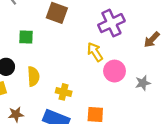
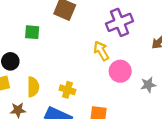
yellow semicircle: (33, 76) -> (33, 87), moved

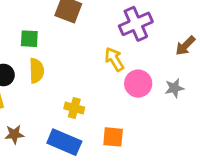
gray star: (148, 85) -> (174, 88), moved
yellow semicircle: (33, 87) -> (37, 71), moved

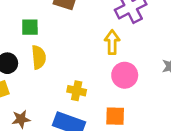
yellow arrow: (114, 59) -> (112, 42), turned 35
pink circle: (138, 84) -> (125, 75), moved

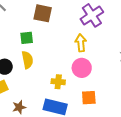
green square: (30, 27) -> (27, 38), moved
pink circle: (125, 75) -> (82, 68), moved

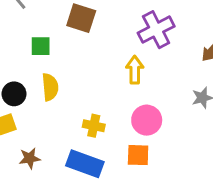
green square: (27, 38) -> (41, 46), moved
pink circle: (82, 68) -> (147, 120), moved

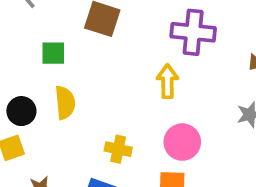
purple cross: (156, 30) -> (193, 32), turned 33

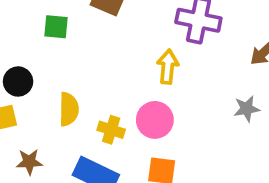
yellow semicircle: (65, 103) -> (69, 109), moved
pink circle: (182, 142) -> (155, 120), moved

